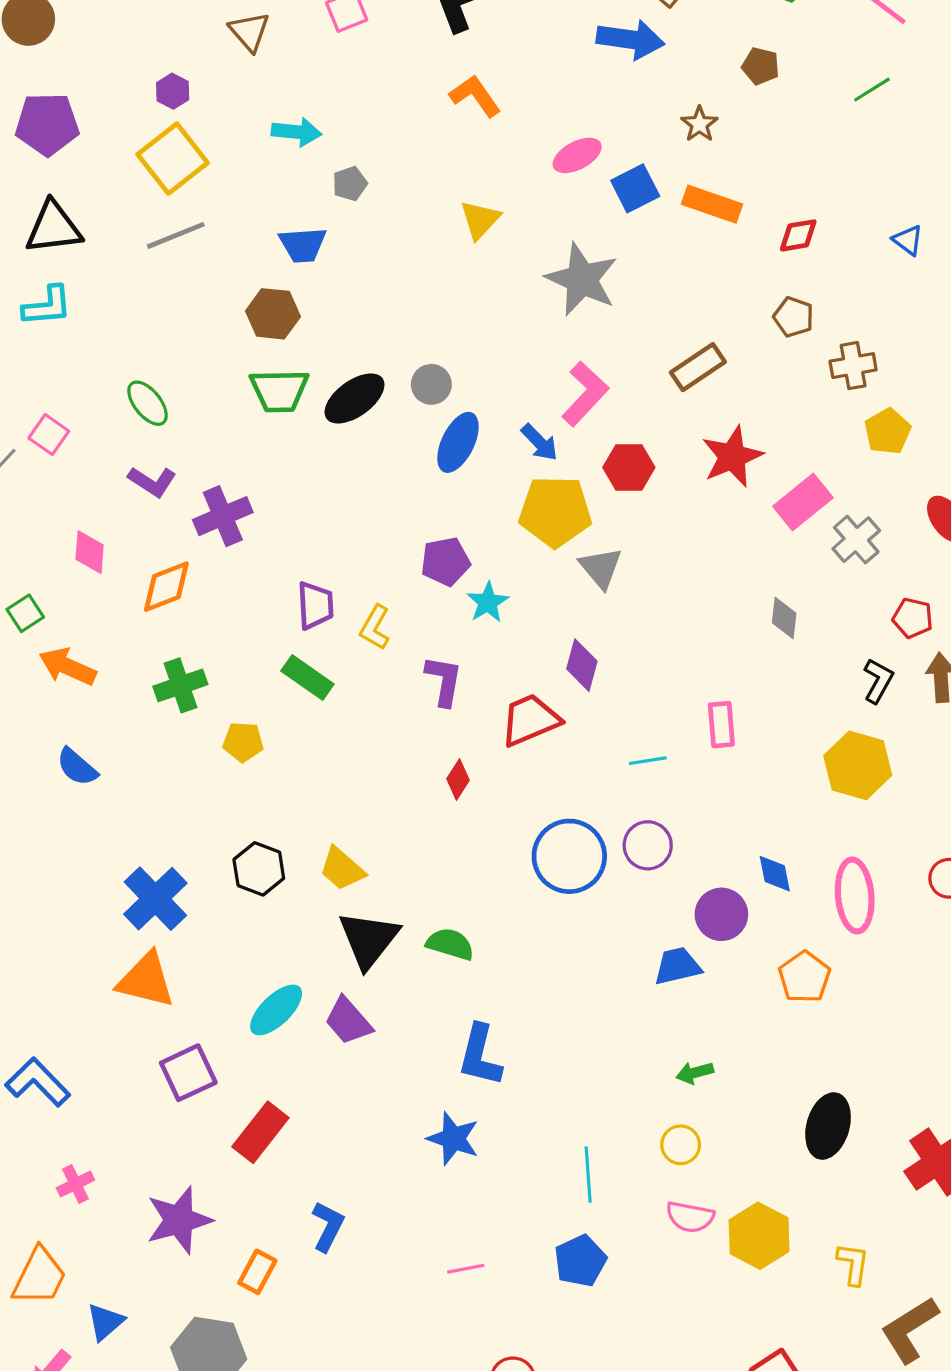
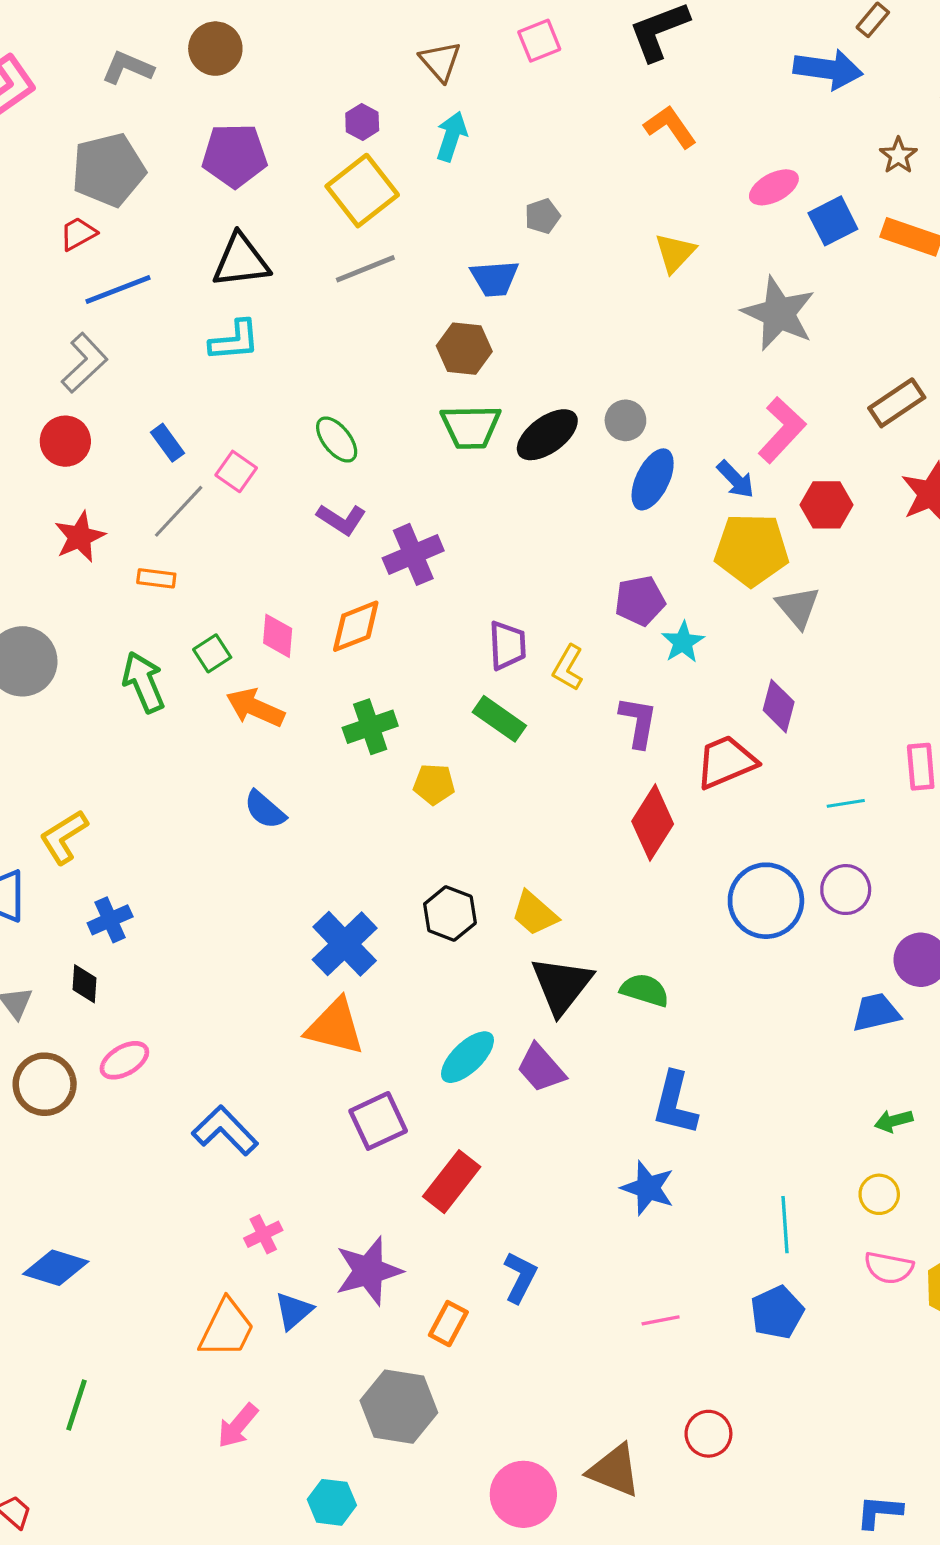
cyan arrow: (296, 132) -> (452, 136), moved, turned -78
pink diamond: (90, 552) -> (278, 636), moved
red diamond: (458, 779) -> (653, 823), size x1.8
blue triangle: (105, 1322) -> (294, 1311), moved

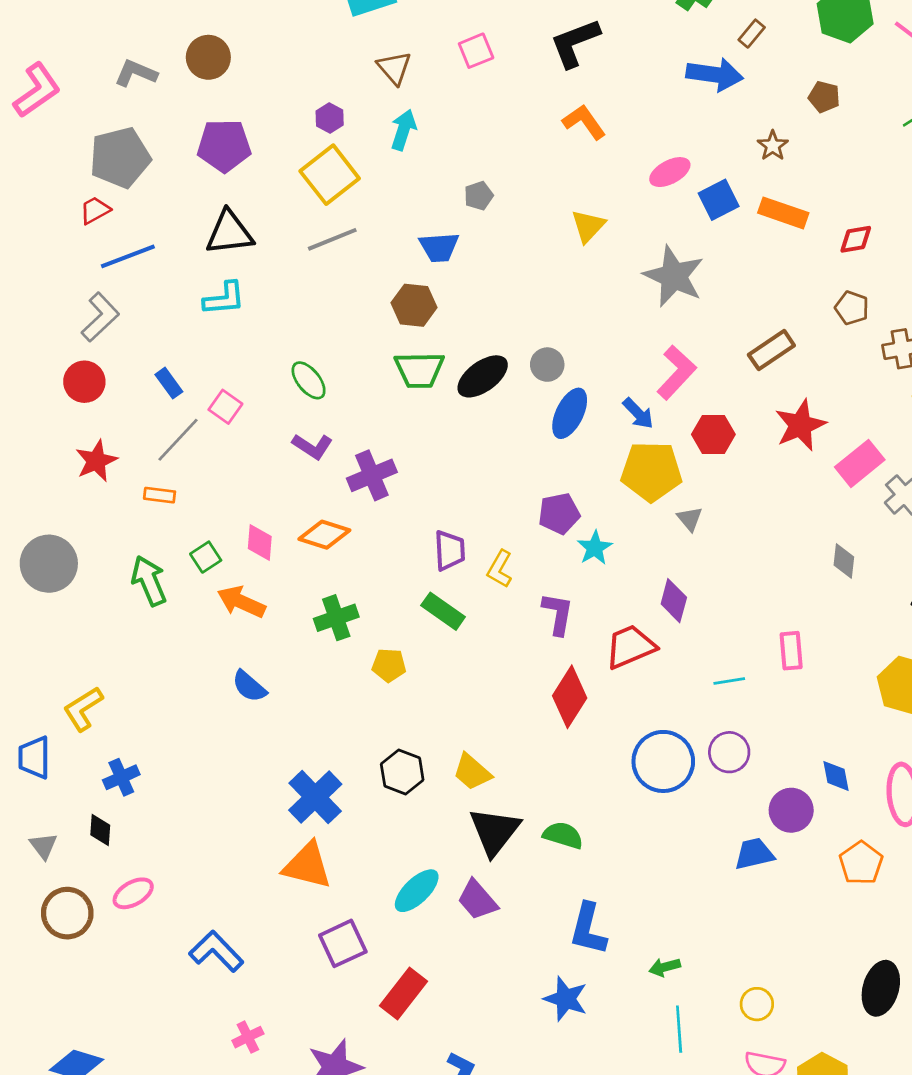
gray triangle: (798, 607) -> (690, 519), size x0.7
orange diamond: (356, 626) -> (324, 535), turned 39
green arrow: (894, 1121) -> (665, 967), moved

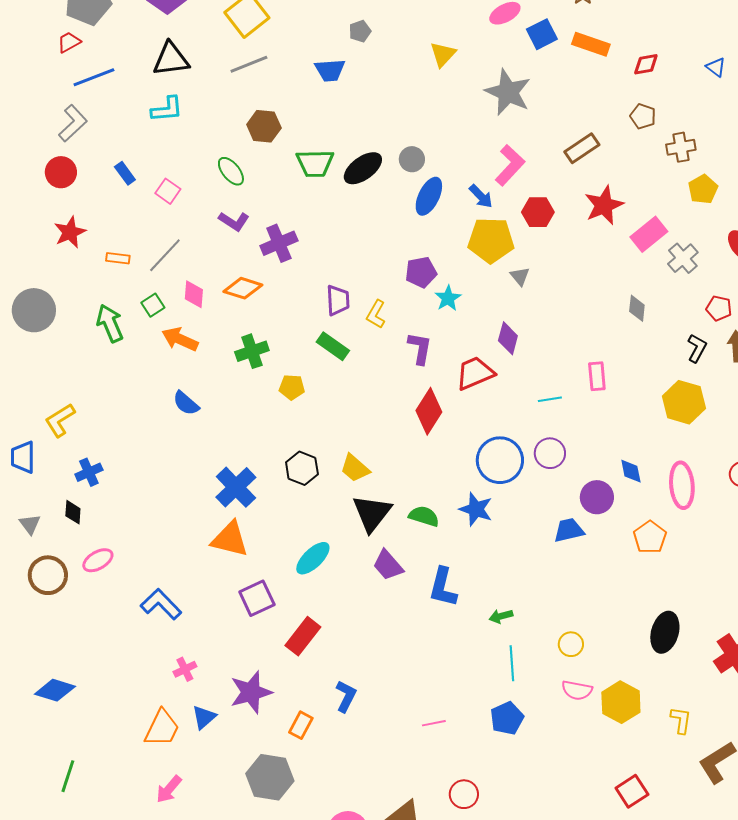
brown hexagon: (414, 305) -> (264, 126), moved
gray line: (178, 440) -> (165, 255), moved
purple trapezoid: (477, 900) -> (388, 565), moved
blue star: (566, 999) -> (476, 509), moved

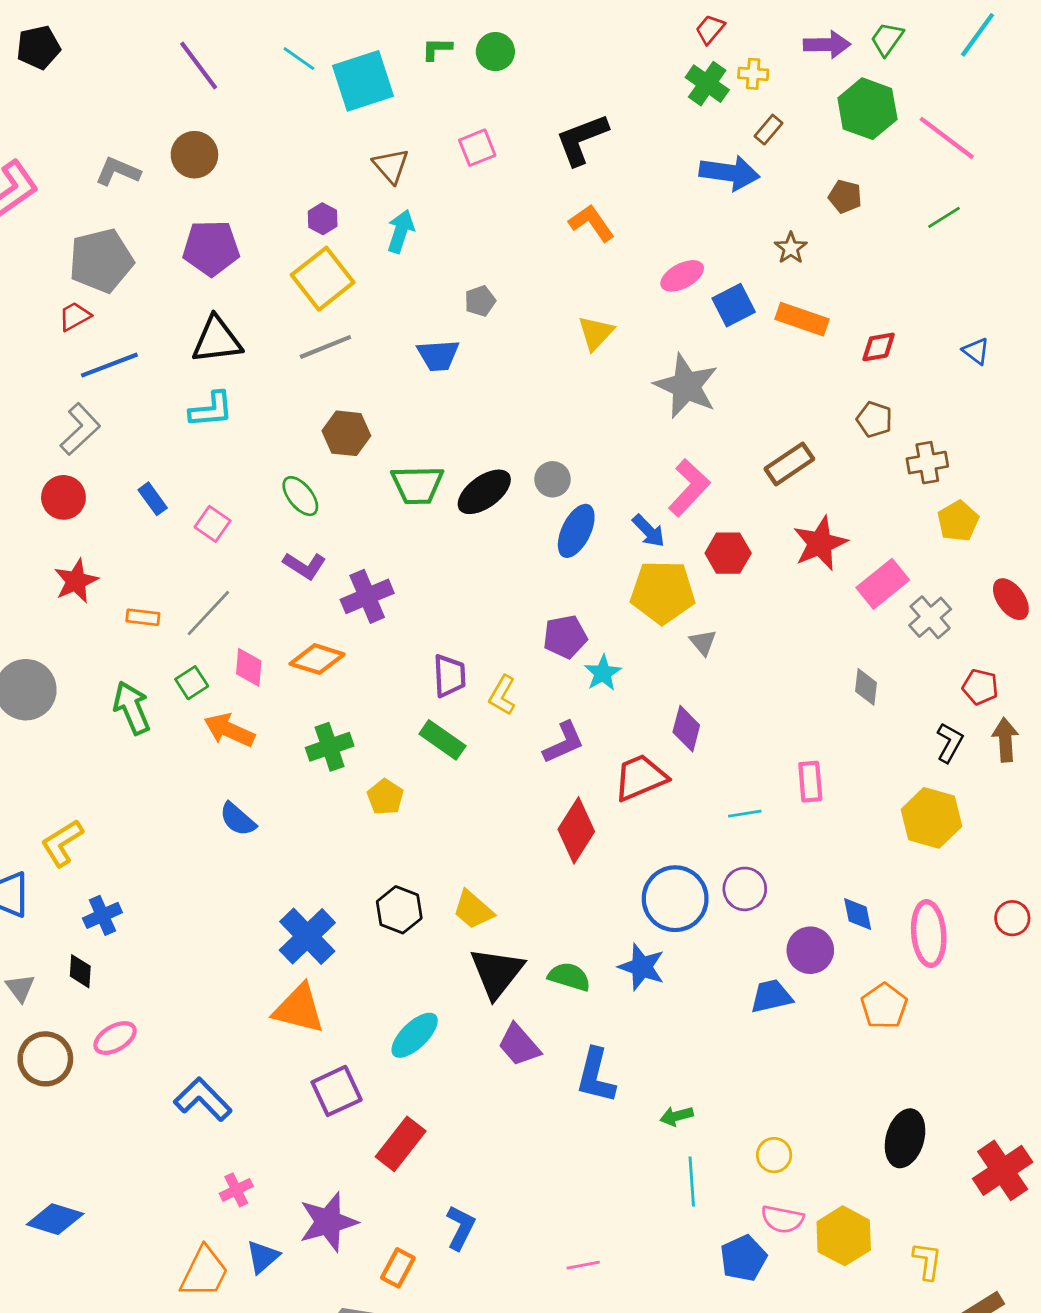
purple L-shape: (420, 348) -> (564, 743), turned 56
yellow pentagon: (292, 387) -> (385, 797), turned 30
blue pentagon: (507, 718) -> (743, 1258), moved

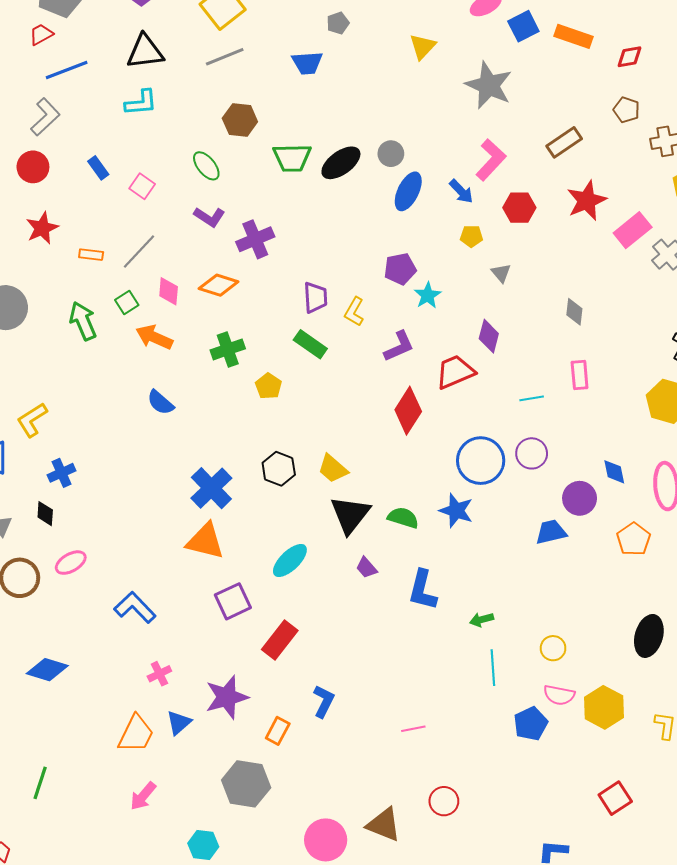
yellow pentagon: (663, 592) -> (471, 236), size x0.5
gray diamond: (866, 687) -> (574, 312), moved
purple trapezoid: (519, 1045) -> (366, 568), size x0.7
blue diamond: (55, 1219) -> (47, 670), moved

